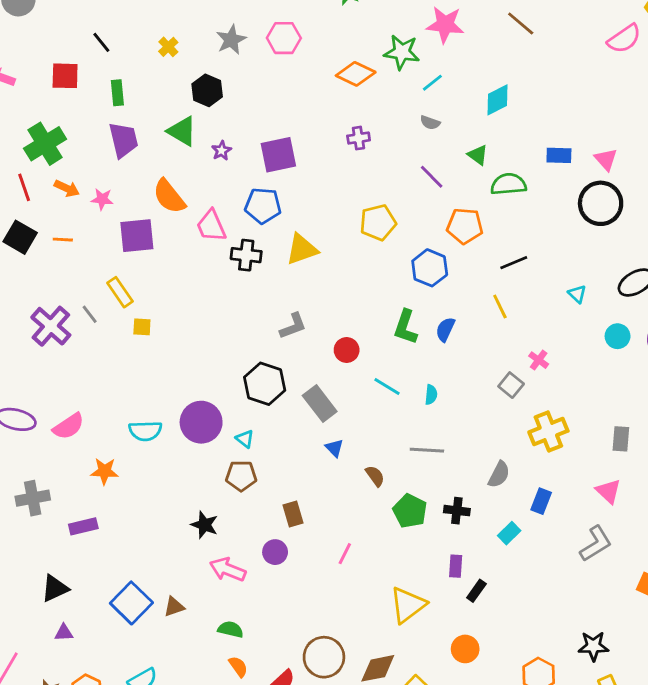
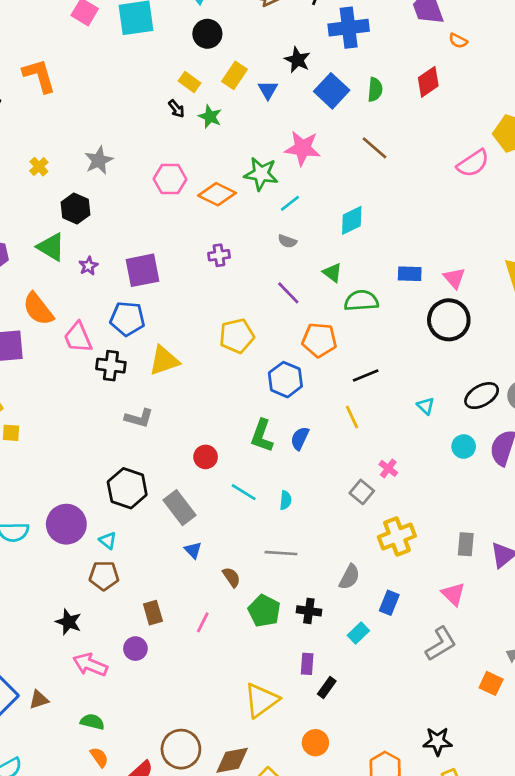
pink hexagon: (284, 38) -> (170, 179), moved
gray L-shape: (293, 326) -> (139, 418), moved, turned 36
pink line: (345, 554) -> (203, 622), moved

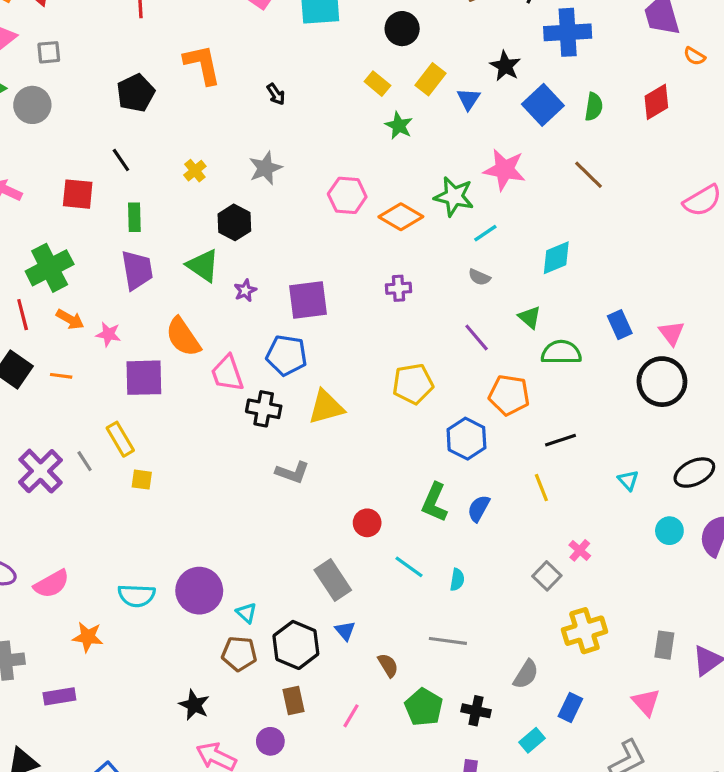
black arrow: (176, 109) -> (276, 94), moved
blue rectangle: (410, 274) -> (620, 325), turned 60
black hexagon: (127, 488) -> (296, 645), moved

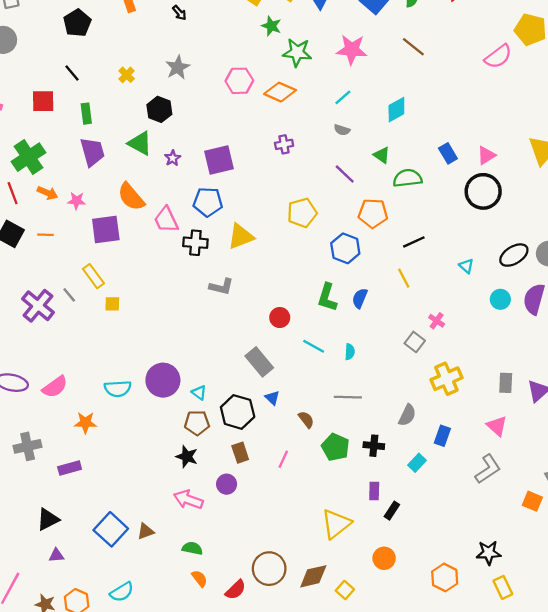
green star: (454, 196) -> (297, 52), moved
pink triangle: (672, 333) -> (486, 155), turned 42
black star: (194, 705) -> (187, 457), moved

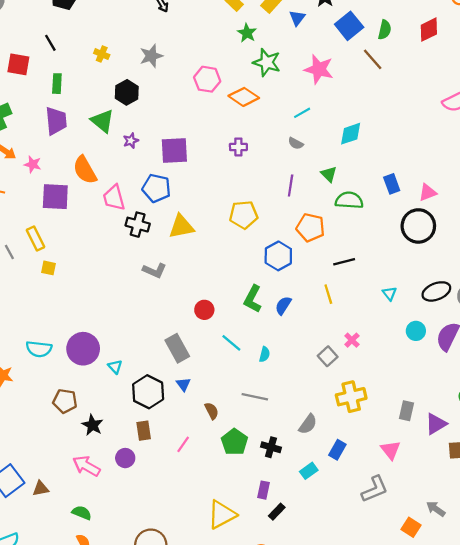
brown line: (413, 47) -> (373, 59), moved
yellow cross: (127, 75) -> (102, 54), turned -32
purple line: (345, 174) -> (291, 186), turned 45
brown pentagon: (197, 423) -> (65, 401), moved

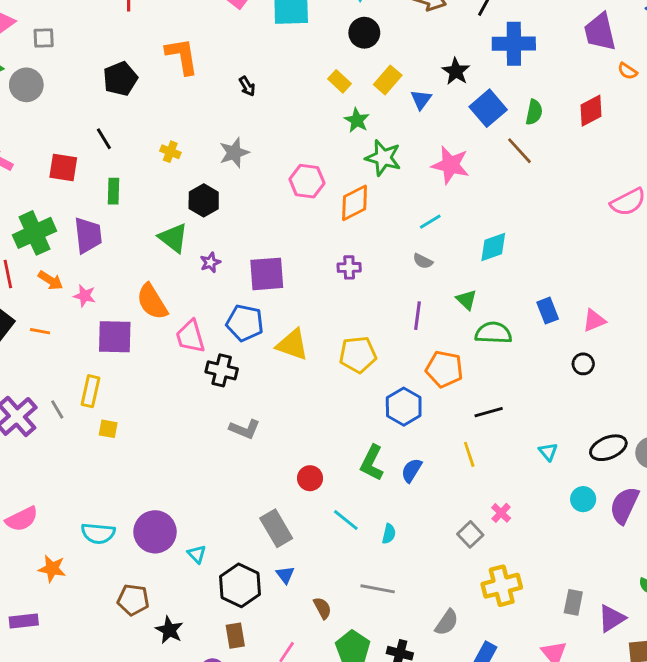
orange diamond: (244, 97) -> (355, 203), turned -60
purple trapezoid: (56, 121) -> (88, 235), moved
black circle: (418, 226) -> (583, 364), size x0.5
yellow triangle: (181, 227) -> (292, 345), moved, turned 32
yellow rectangle: (36, 238) -> (91, 391), turned 40

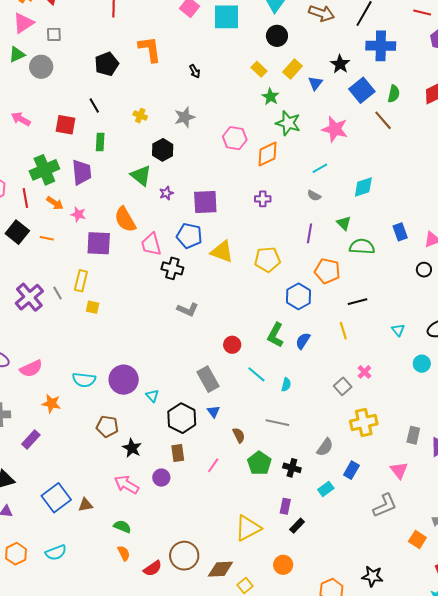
purple rectangle: (24, 621) -> (31, 440), turned -42

